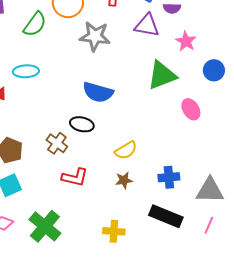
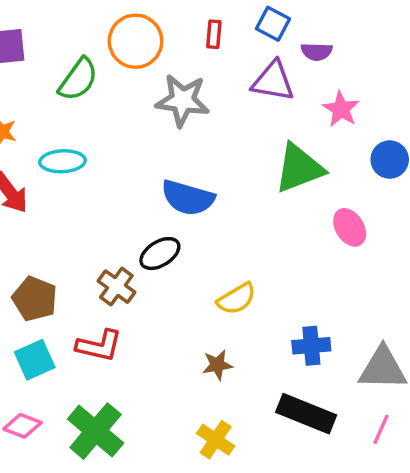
black ellipse: (82, 124) -> (160, 254), turned -45
red L-shape: (75, 177) -> (99, 346), moved
brown star: (124, 180) -> (217, 365), moved
yellow cross: (114, 231) -> (216, 440), turned 30

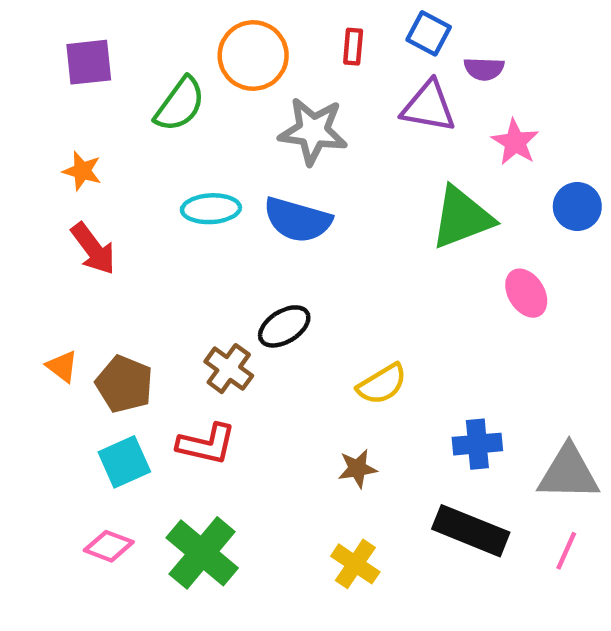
cyan ellipse: (62, 161) -> (211, 209), moved
blue semicircle: (188, 198) -> (298, 220), moved

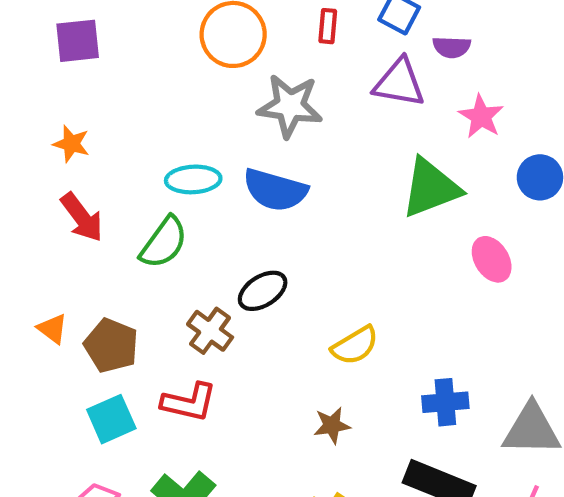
green semicircle: (180, 104) -> (164, 243), moved

